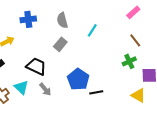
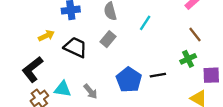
black trapezoid: (36, 66) -> (75, 47), moved
cyan triangle: (21, 87) -> (63, 89), turned -35
black line: (96, 92) -> (158, 75), moved

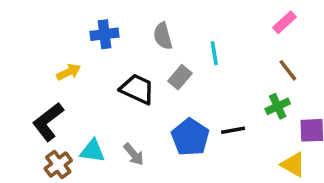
cyan line: (145, 23) -> (214, 53), turned -42
gray rectangle: (108, 39) -> (180, 77), moved
black trapezoid: (75, 47) -> (137, 89), moved

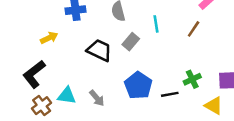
brown line: (288, 70) -> (194, 29), moved, turned 72
green cross: (278, 106) -> (192, 79), moved
black line: (233, 130) -> (170, 94), moved

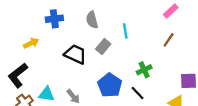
brown line: (194, 29) -> (169, 40), moved
green cross: (192, 79) -> (144, 70), moved
black line: (170, 94) -> (138, 93), turned 56

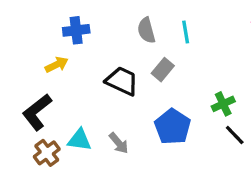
blue cross: (54, 19) -> (76, 30), moved
cyan line: (125, 31) -> (186, 32), moved
black line: (138, 93) -> (235, 135), moved

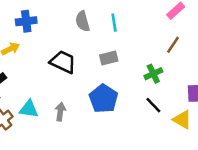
gray rectangle: (163, 70) -> (109, 58), moved, turned 36
green cross: (223, 104) -> (153, 74), moved
gray arrow: (119, 143) -> (60, 112), turned -132

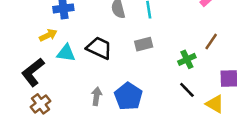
brown line: (173, 45) -> (211, 42), moved
blue pentagon: (104, 99) -> (128, 96), moved
cyan triangle: (29, 109) -> (66, 53), moved

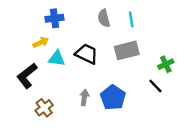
gray rectangle: (144, 44) -> (127, 50), size x1.5
black line: (187, 90) -> (155, 86), moved
brown cross: (41, 104) -> (44, 108), moved

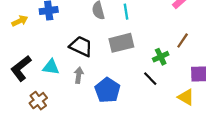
yellow arrow: (41, 42) -> (20, 21), moved
cyan triangle: (57, 58) -> (51, 67), moved
gray arrow: (84, 97) -> (79, 75), moved

